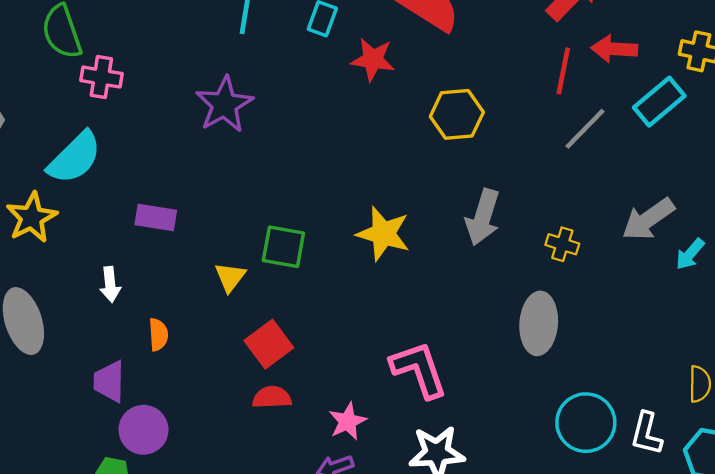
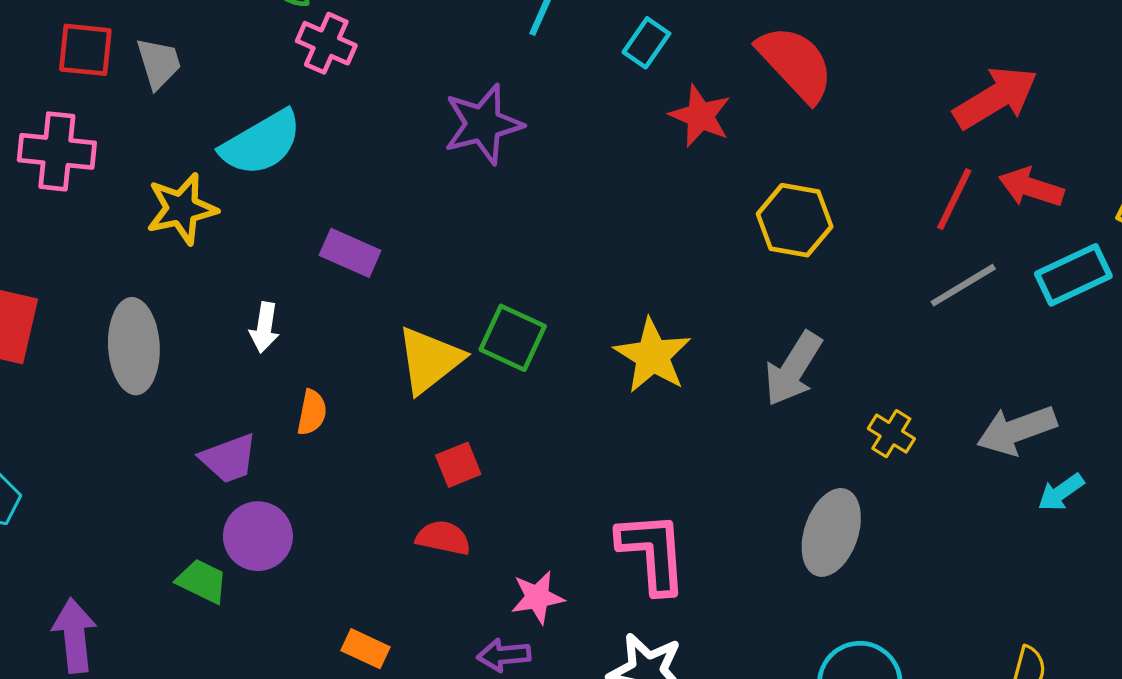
yellow triangle: (230, 277) -> (430, 360), size x1.6
red square: (269, 344) -> (458, 465), size x0.7
purple trapezoid: (109, 381) -> (229, 458), turned -126

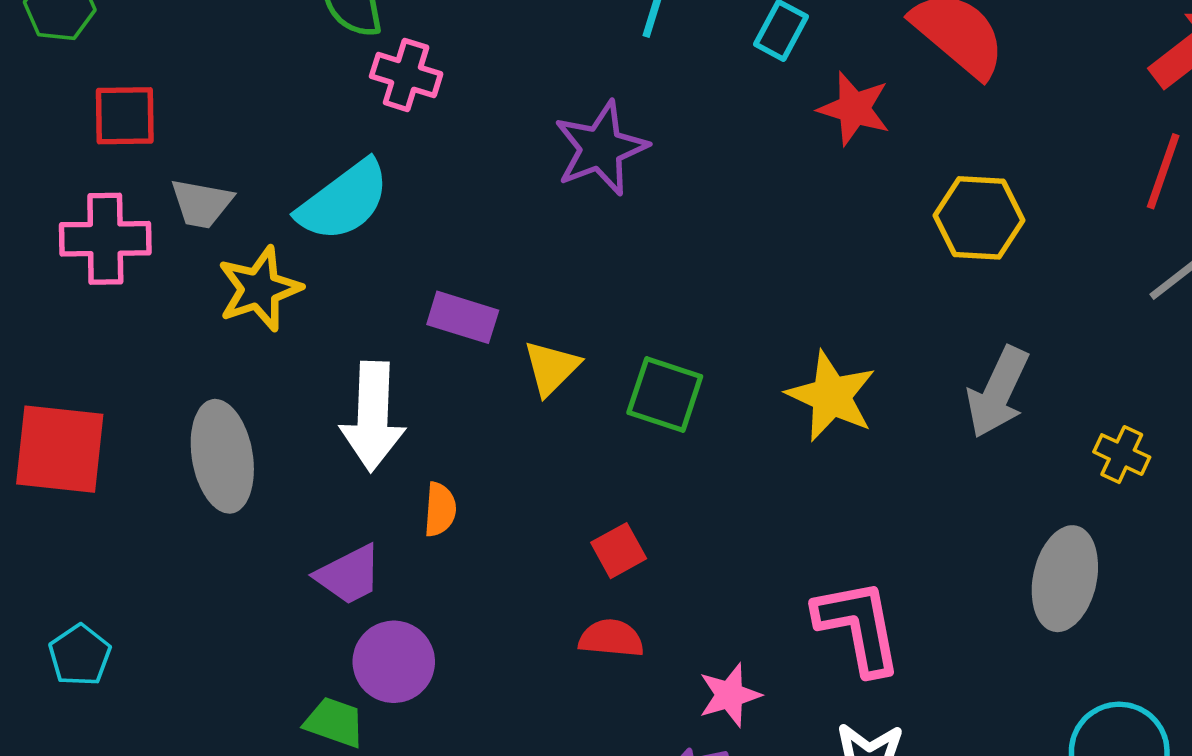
gray trapezoid: (159, 63) -> (201, 203), moved, turned 124
white arrow: (264, 327) -> (373, 416), size x1.8
yellow triangle: (430, 360) -> (551, 368), moved, size x0.7

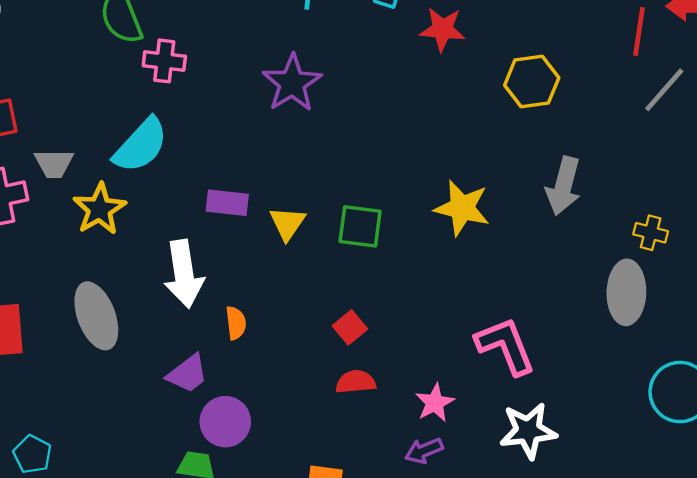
yellow cross: (1122, 455) -> (651, 233), moved

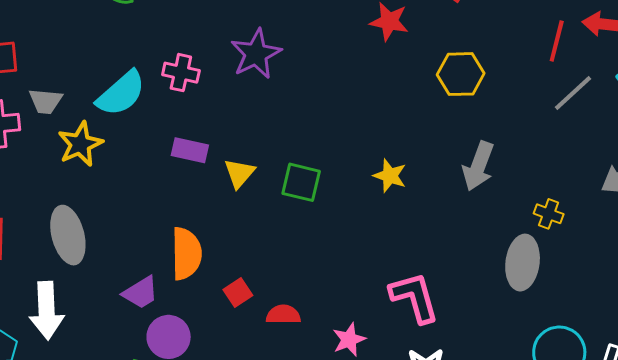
pink cross: (164, 61) -> (181, 73), moved
yellow star: (462, 208) -> (390, 176), size x0.7
white arrow: (184, 274) -> (47, 311), moved
orange semicircle: (236, 323) -> (186, 254), size x1.8
red square: (350, 327) -> (238, 292), moved

